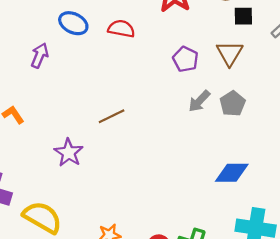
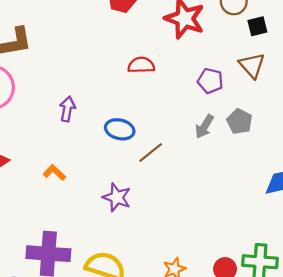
blue ellipse: (73, 23) -> (120, 129), moved
gray arrow: (199, 101) -> (204, 127), moved
gray pentagon: (233, 104) -> (240, 121), moved

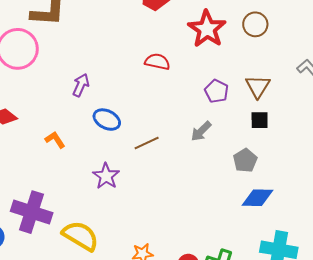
black square: (257, 26) -> (260, 120), moved
gray pentagon: (240, 121) -> (245, 160), moved
blue ellipse: (120, 129) -> (107, 120), moved

